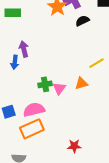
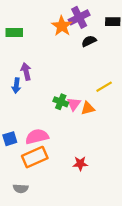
green cross: (45, 84) -> (61, 102), moved, turned 32
pink triangle: (59, 88) -> (74, 104), moved
red star: (74, 146) -> (80, 164), moved

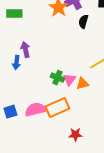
black semicircle: (89, 41) -> (83, 22), turned -48
orange rectangle: (35, 157) -> (57, 108), moved

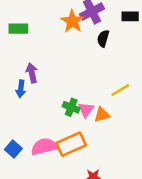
blue square: (10, 112) -> (13, 149), turned -32

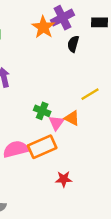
pink triangle: (86, 110) -> (56, 123), moved
orange triangle: (102, 115) -> (72, 118), turned 42

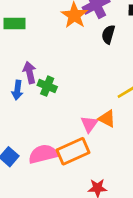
green cross: (42, 111) -> (47, 86), moved

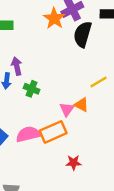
black semicircle: (108, 34) -> (83, 34), size x1.6
green cross: (47, 86) -> (32, 89), moved

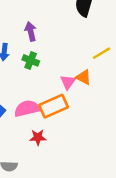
purple arrow: (17, 66) -> (31, 32), moved
red star: (74, 163) -> (38, 137), moved

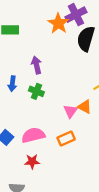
orange rectangle: (53, 106) -> (66, 138), moved, size x0.7
red star: (38, 137) -> (32, 162), moved

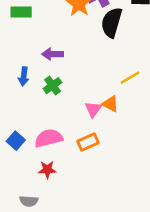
purple arrow: (36, 65) -> (53, 54), turned -77
green cross: (36, 91) -> (53, 86), turned 32

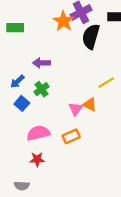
blue arrow: (24, 76) -> (17, 81), turned 40
blue square: (16, 141) -> (22, 103), moved

